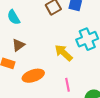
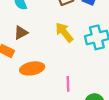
yellow arrow: (64, 53) -> (64, 32), moved

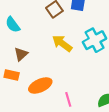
pink line: (68, 84) -> (68, 99), moved

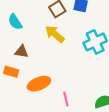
yellow arrow: (62, 43) -> (55, 34), moved
brown triangle: (21, 54) -> (22, 52), turned 48

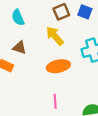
orange ellipse: (39, 84) -> (58, 66), moved

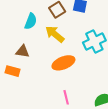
cyan semicircle: (18, 17) -> (31, 21), moved, turned -126

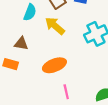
orange ellipse: (63, 63) -> (54, 65), moved

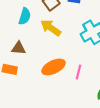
pink line: (66, 92) -> (79, 72), moved, turned 32

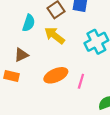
brown triangle: (19, 48) -> (21, 55), turned -32

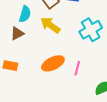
brown triangle: (21, 55) -> (17, 33), moved

